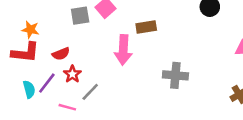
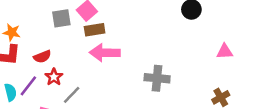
brown rectangle: (146, 27) -> (95, 30), moved
pink arrow: (123, 50) -> (105, 53), turned 88

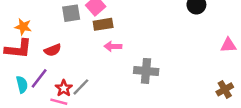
pink arrow: (105, 53) -> (113, 46), size x0.6
red star: (54, 77) -> (64, 88), moved
gray cross: (157, 78) -> (146, 71), moved

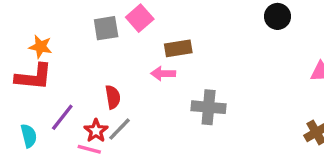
brown rectangle: (103, 24) -> (178, 48), moved
red semicircle: (53, 50) -> (113, 97), moved, turned -77
cyan semicircle: (22, 84) -> (29, 136), moved

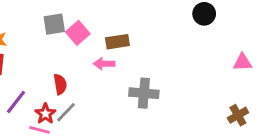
pink square: (140, 18) -> (78, 33), moved

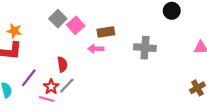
gray square: (54, 24) -> (58, 19), turned -36
gray cross: (144, 93) -> (145, 48), moved

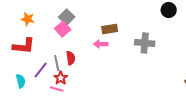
pink square: (76, 25) -> (63, 29), moved
orange star: (14, 31) -> (28, 19), moved
gray line: (67, 86) -> (57, 63), moved, turned -56

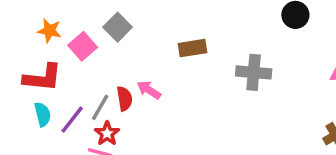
pink square: (63, 29) -> (83, 46), moved
pink arrow: (101, 44) -> (149, 90), moved, turned 32
gray line: (57, 63) -> (100, 107), turned 42
cyan semicircle: (21, 81) -> (42, 114), moved

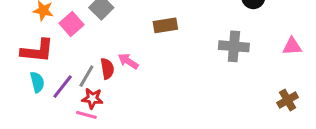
gray cross: (254, 72) -> (234, 46), moved
red star: (107, 134) -> (92, 98), turned -30

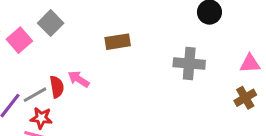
gray line: (86, 76) -> (35, 95), turned 30
brown cross: (288, 100) -> (245, 98), moved

